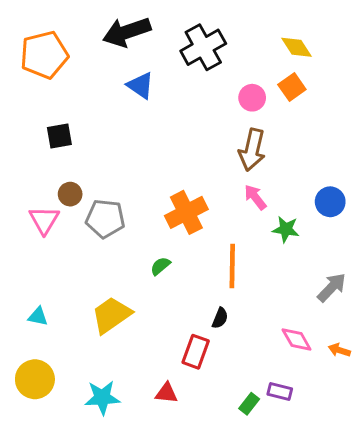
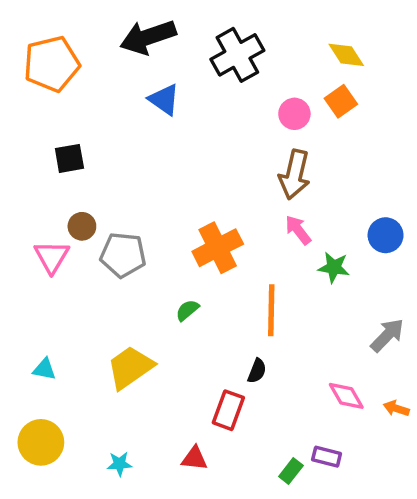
cyan star: (102, 398) -> (119, 464), size x0.6

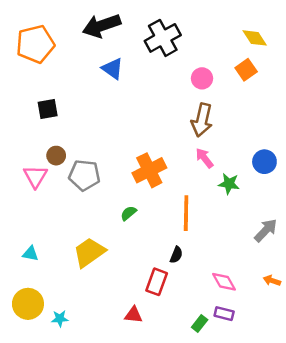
yellow diamond: (346, 55) -> (255, 38), moved
orange square: (341, 101) -> (246, 70), moved
pink diamond: (346, 396) -> (224, 282), moved
cyan star: (119, 464) -> (60, 319), moved

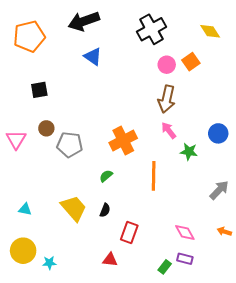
black cross: (163, 38) -> (152, 29), moved
orange square: (246, 70) -> (191, 62), moved
pink triangle: (35, 176) -> (16, 139), moved
yellow trapezoid: (89, 252) -> (74, 208), turned 84
black semicircle: (176, 255) -> (105, 210), moved

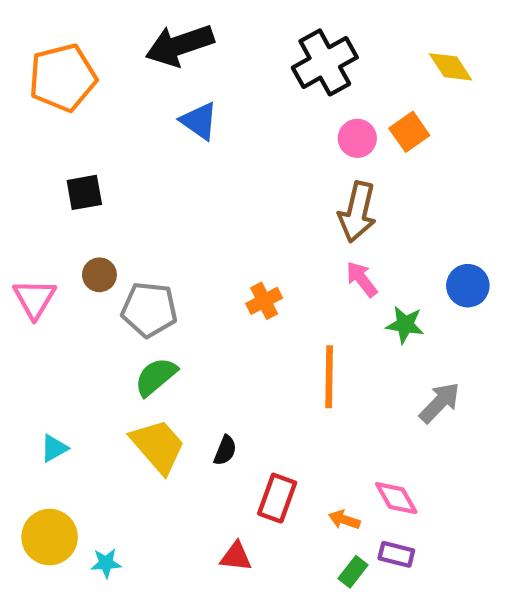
orange cross: (123, 140) -> (264, 301), size x0.6
green semicircle: (106, 176) -> (156, 377), moved, size x1.5
gray arrow: (219, 190) -> (440, 403), moved
cyan triangle: (25, 209) -> (54, 448), turned -40
orange arrow: (224, 231) -> (344, 520), moved

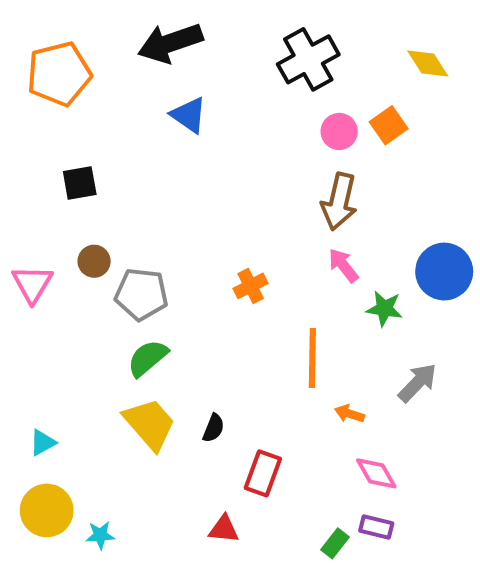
blue circle: (468, 286) -> (444, 272), size x1.4
cyan triangle: (54, 448) -> (43, 442), moved
orange arrow: (344, 520) -> (349, 414), moved

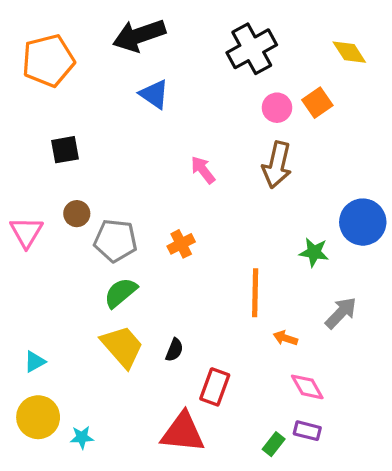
pink arrow: (343, 265) -> (203, 170), moved
orange cross: (251, 286) -> (181, 244), moved
red triangle: (224, 529) -> (183, 432), size x1.8

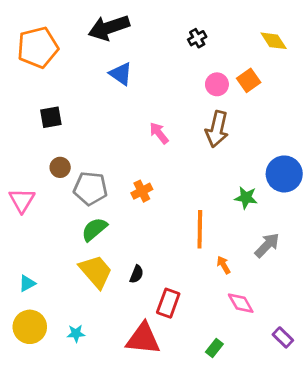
black cross: (252, 49) -> (197, 38), size x0.5
pink triangle: (26, 232) -> (22, 200), moved
orange arrow: (285, 338) -> (224, 265), turned 42
purple rectangle: (307, 431) -> (283, 337), moved, turned 30
cyan star: (82, 437) -> (76, 333), moved

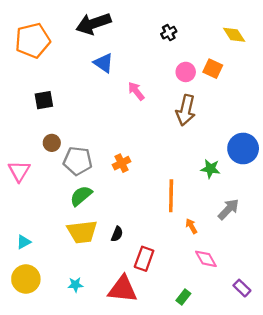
orange square: (249, 80) -> (213, 69), turned -30
pink arrow: (159, 133) -> (136, 91), moved
yellow trapezoid: (96, 271) -> (82, 232), turned 124
cyan star: (76, 333) -> (75, 285), moved

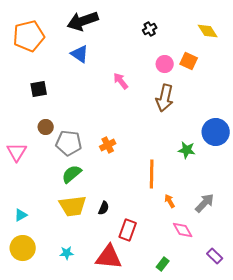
blue triangle: (104, 63) -> (80, 54), moved
gray arrow: (228, 209) -> (205, 203), moved

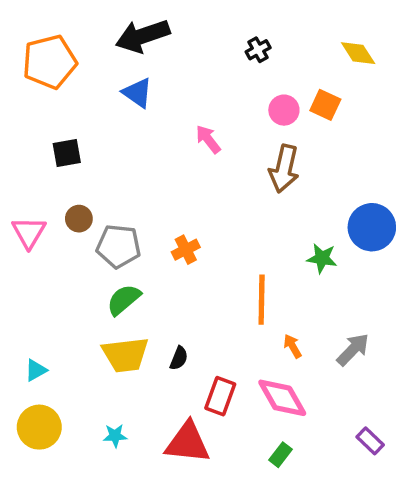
pink triangle: (17, 152) -> (29, 232), moved
pink diamond: (183, 230) -> (282, 398), moved, size x1.4

